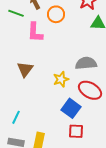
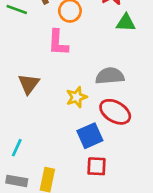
pink L-shape: (35, 32) -> (58, 43), moved
blue square: (71, 108) -> (90, 136), turned 30

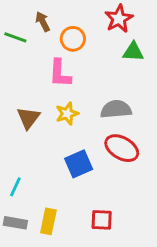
yellow star: (77, 97) -> (67, 114), moved
blue square: (90, 136) -> (79, 164), moved
red square: (97, 166) -> (102, 220), moved

